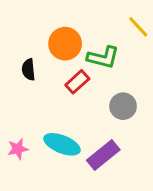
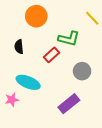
orange circle: (65, 44) -> (36, 16), moved
cyan ellipse: (62, 144) -> (28, 82), moved

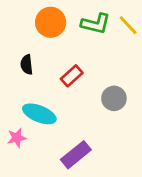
green L-shape: (69, 39) -> (96, 24), moved
purple rectangle: (69, 104) -> (76, 155), moved

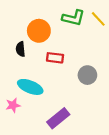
orange circle: (51, 22) -> (39, 31), moved
red rectangle: (72, 76) -> (55, 58), turned 49

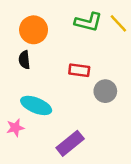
orange circle: (39, 31) -> (34, 30), moved
red rectangle: (55, 58) -> (79, 70), moved

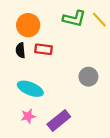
red rectangle: (79, 70) -> (43, 49), moved
pink star: (15, 128) -> (28, 116), moved

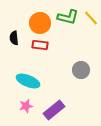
orange circle: (28, 25) -> (40, 23), moved
black semicircle: (20, 50) -> (14, 38), moved

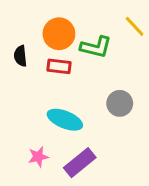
green L-shape: (68, 17) -> (96, 47), moved
cyan ellipse: (28, 81) -> (65, 120), moved

